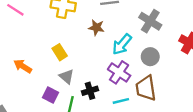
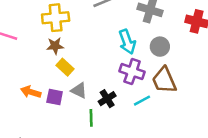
brown star: (96, 28) -> (55, 46), moved
cyan arrow: (122, 44) -> (127, 42), turned -45
purple square: (51, 95) -> (55, 97), moved

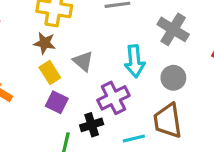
purple cross: (132, 72) -> (113, 98), moved, turned 30
gray triangle: (79, 90) -> (83, 61), moved
purple square: (55, 97) -> (57, 102), moved

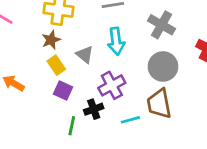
brown star: (45, 43) -> (51, 40), turned -30
cyan arrow: (135, 61) -> (116, 41), moved
gray circle: (173, 78) -> (163, 66), size x1.4

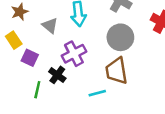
yellow rectangle: (56, 65) -> (14, 40), moved
black cross: (94, 109) -> (57, 75), turned -35
cyan line: (130, 120) -> (97, 93), moved

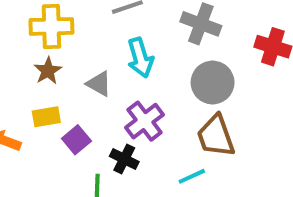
yellow rectangle: (14, 40) -> (46, 117), turned -56
purple square: (30, 58) -> (76, 140), turned 35

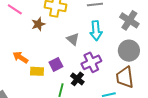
brown star: (48, 71) -> (38, 24), moved
yellow rectangle: (46, 117) -> (37, 71), moved

